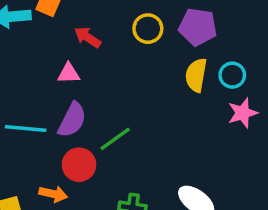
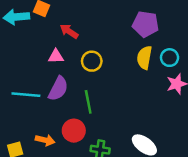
yellow circle: (148, 29) -> (92, 61), moved
green line: (115, 139) -> (88, 102), turned -65
red circle: (79, 165) -> (74, 131), moved

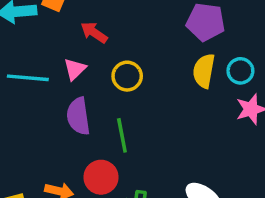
pink triangle: (56, 56) -> (75, 69), turned -42
purple semicircle: (58, 89) -> (78, 116), turned 145
cyan line: (26, 95) -> (28, 78), moved

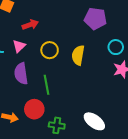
red arrow: (94, 32) -> (30, 25), turned 126
yellow semicircle: (204, 71) -> (78, 55), moved

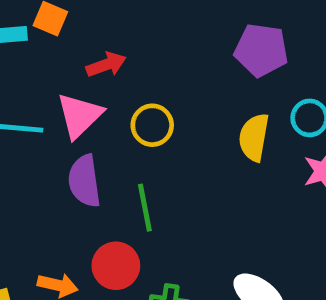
pink triangle: (19, 46) -> (80, 116), size x1.5
yellow semicircle: (78, 55) -> (254, 137), moved

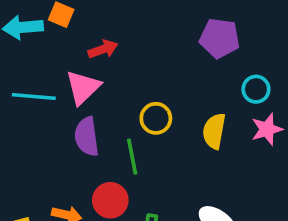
yellow circle: (152, 125) -> (156, 118), moved
yellow semicircle: (254, 137) -> (214, 131), moved

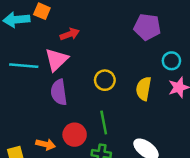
green line: (132, 157) -> (104, 123), moved

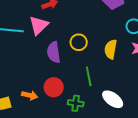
purple semicircle: (59, 92) -> (54, 52), moved
green line: (104, 123) -> (89, 76), moved

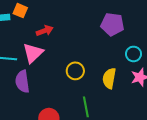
purple semicircle: (54, 52) -> (22, 81), moved

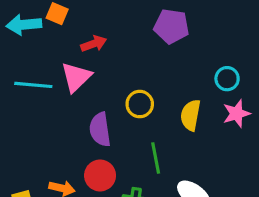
purple pentagon: (112, 24) -> (171, 26), moved
purple semicircle: (22, 81) -> (100, 129), moved

